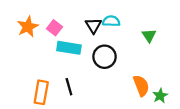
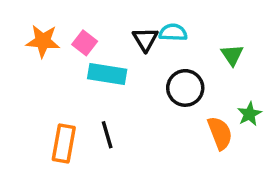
orange star: (28, 27) -> (43, 41), turned 30
black circle: (105, 57) -> (185, 88), moved
green star: (160, 96) -> (249, 114), moved

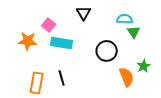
cyan semicircle: (173, 32) -> (125, 19), moved
black triangle: (145, 39) -> (84, 13), moved
orange star: (43, 41) -> (28, 41), moved

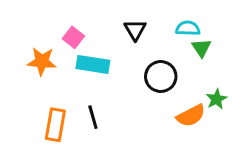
black triangle: (84, 13) -> (135, 30), moved
orange semicircle: (127, 77) -> (191, 116), turned 84

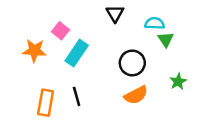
black triangle: (135, 30) -> (115, 13), moved
cyan rectangle: (93, 64) -> (77, 53), turned -65
orange semicircle: (191, 116) -> (136, 95), moved

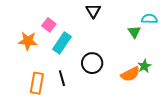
cyan semicircle: (155, 23) -> (149, 19), moved
black circle: (132, 63) -> (92, 63), moved
orange semicircle: (136, 95) -> (130, 74), moved

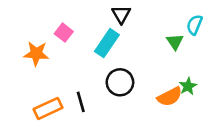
cyan semicircle: (149, 19) -> (194, 25), turned -70
cyan rectangle: (62, 43) -> (107, 43), moved
orange rectangle: (37, 83) -> (48, 108), turned 55

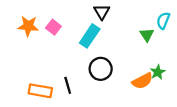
orange star: (36, 54) -> (28, 26), moved
orange rectangle: (48, 108) -> (40, 91), turned 35

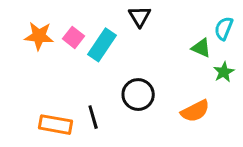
green triangle: (147, 35) -> (201, 48), turned -32
cyan rectangle: (90, 36) -> (102, 45), moved
green star: (158, 72) -> (224, 72), moved

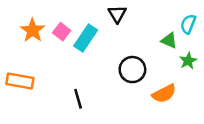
orange star: (39, 36) -> (32, 30), turned 30
black circle: (138, 95) -> (132, 70), moved
orange rectangle: (56, 125) -> (20, 81), moved

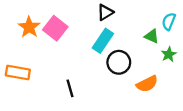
black triangle: (117, 14) -> (105, 12), turned 30
pink square: (62, 32) -> (55, 28), size x1.5
cyan rectangle: (86, 38) -> (103, 41), moved

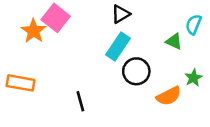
pink square: (55, 28) -> (56, 18), moved
green star: (169, 54) -> (194, 78), moved

